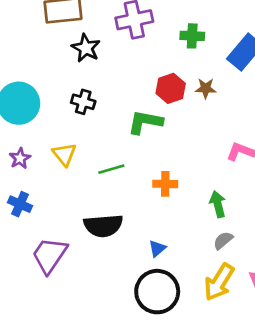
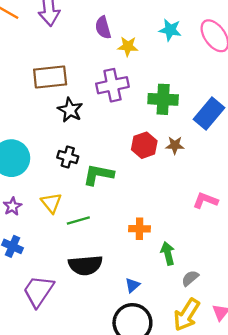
green cross: (192, 36) -> (163, 99), size x1.4
green L-shape: (145, 122) -> (98, 175), moved
green line: (111, 169) -> (78, 221), moved
green arrow: (218, 204) -> (168, 253), moved

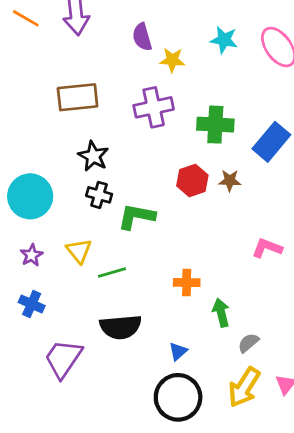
black star: (70, 110) -> (93, 156), moved

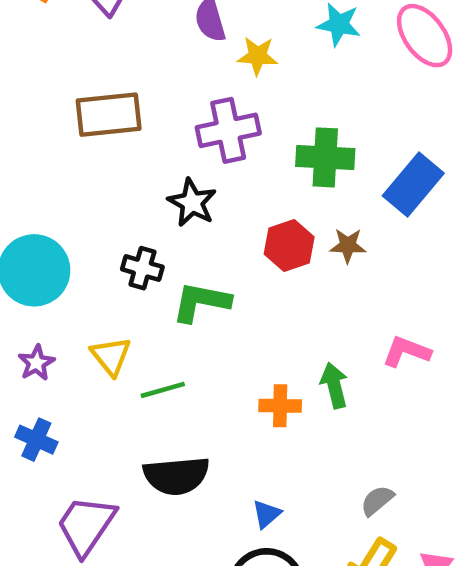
black star: (93, 156) -> (192, 203), moved
green arrow: (221, 313) -> (334, 385), moved

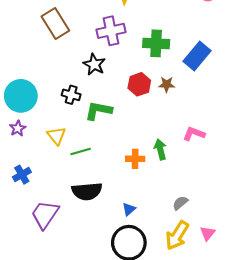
brown rectangle: (109, 115) -> (55, 23), turned 64
purple star: (36, 363) -> (18, 128), moved
blue cross: (36, 440) -> (22, 175), turned 36

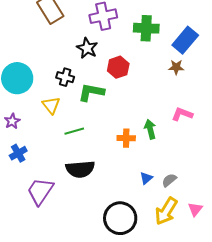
red hexagon: (139, 84) -> (118, 67), moved
brown star: (167, 84) -> (176, 67), moved
purple star: (18, 128) -> (12, 121), moved
yellow triangle: (56, 136) -> (51, 105), moved
blue triangle: (129, 209) -> (146, 178), moved

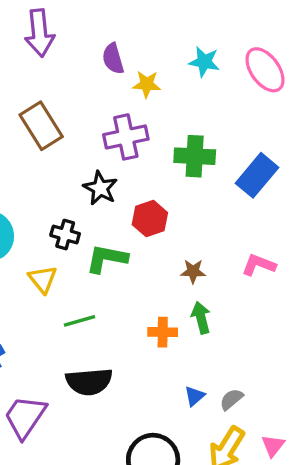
brown star: (176, 67) -> (193, 271), moved
pink L-shape: (182, 114) -> (259, 265), moved

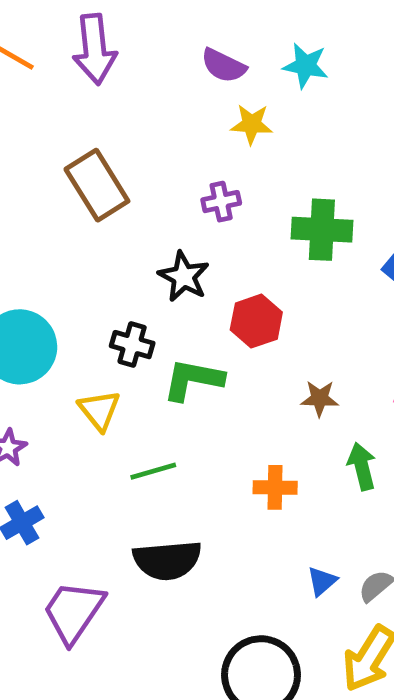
purple semicircle: (113, 59) -> (224, 66), moved, turned -48
cyan star: (204, 62) -> (306, 66), moved
purple cross: (126, 137) -> (221, 202), size x0.6
green arrow: (201, 318) -> (362, 466), moved

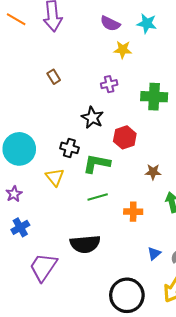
brown rectangle: (97, 185) -> (54, 77), size x0.5
green line: (153, 471) -> (98, 197), moved

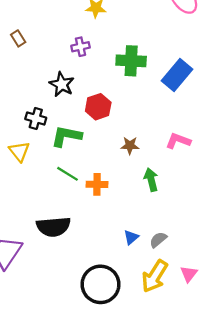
green line: (98, 197) -> (68, 174), turned 48
orange cross: (133, 212) -> (97, 184), moved

